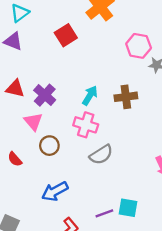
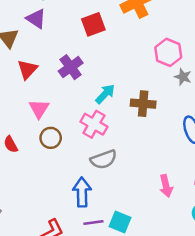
red triangle: (15, 89) -> (27, 69), turned 48
purple cross: (45, 95) -> (71, 67), moved
blue arrow: (55, 191) -> (82, 192), moved, turned 105

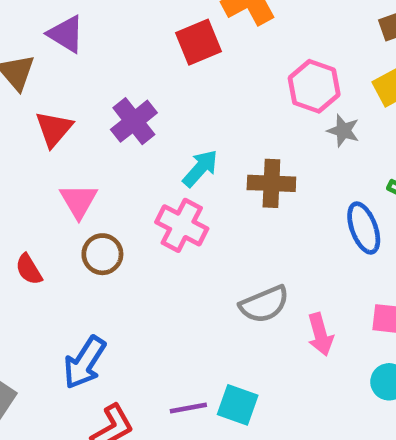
red square: (93, 24) -> (198, 42), moved
gray semicircle: (104, 159) -> (264, 304), moved
blue arrow: (82, 192) -> (85, 363), moved, turned -144

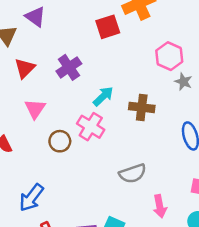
brown circle: (102, 254) -> (60, 141), moved
pink arrow: (320, 334) -> (160, 206), moved

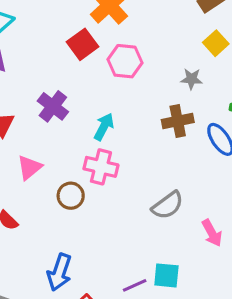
pink hexagon: (169, 56) -> (125, 61), moved
brown cross: (142, 107) -> (178, 121), moved
pink triangle: (35, 109) -> (29, 167), turned 35

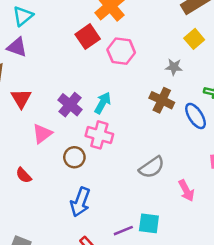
purple cross: (53, 106) -> (70, 105), moved
brown cross: (178, 121) -> (162, 100), turned 35
blue arrow: (59, 272) -> (80, 202), moved

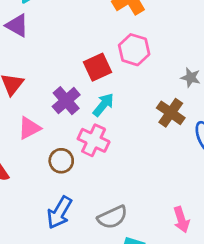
red square: (88, 37) -> (98, 67), moved
gray semicircle: (152, 167) -> (112, 217), moved

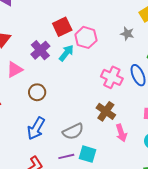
pink hexagon: (134, 50) -> (86, 37), moved
brown cross: (171, 113) -> (106, 111), moved
pink cross: (94, 140) -> (112, 77), moved

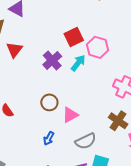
pink triangle: (15, 70) -> (70, 115), moved
blue arrow: (36, 128) -> (49, 138), size x0.6

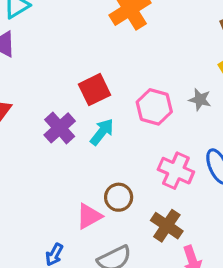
pink hexagon: (97, 47) -> (154, 107), moved
brown circle: (49, 102) -> (119, 197), moved

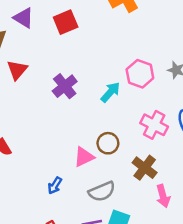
red square: (94, 90) -> (66, 22), moved
cyan arrow: (102, 132) -> (110, 92), moved

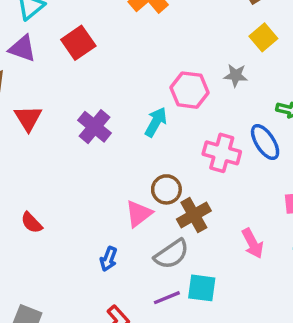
brown cross: (145, 168) -> (194, 215), moved, turned 35

